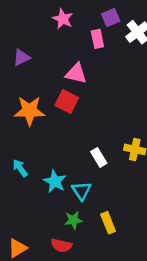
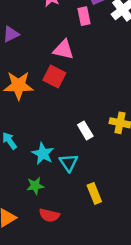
green star: (73, 220) -> (35, 186), moved

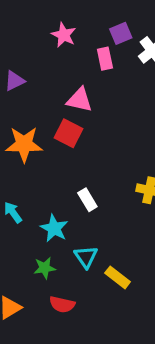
white rectangle: (85, 130) -> (87, 200), moved
cyan triangle: (69, 163) -> (86, 257), moved
yellow rectangle: (94, 193) -> (118, 277), turned -30

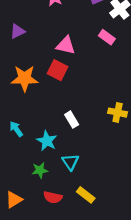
pink rectangle: (105, 59) -> (107, 37), moved, turned -42
yellow rectangle: (118, 277) -> (86, 195), moved

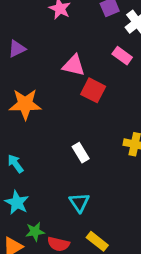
red square: (57, 70) -> (93, 90), moved
cyan star: (47, 141) -> (17, 203), moved
green star: (40, 170) -> (35, 232), moved

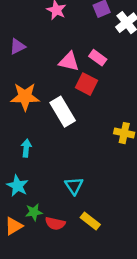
pink rectangle: (122, 56) -> (98, 58), moved
white rectangle: (81, 153) -> (63, 112), moved, size x1.6
cyan arrow: (16, 164) -> (26, 148), moved, turned 42

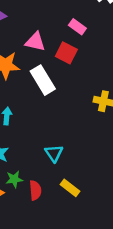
pink triangle: (69, 61) -> (35, 42), moved
red semicircle: (55, 223) -> (35, 190), turned -108

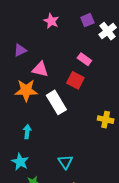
pink triangle: (35, 42) -> (40, 69), moved

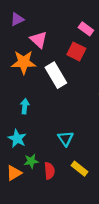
pink triangle: (40, 69) -> (39, 40), turned 30

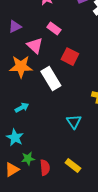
pink rectangle: (86, 29) -> (54, 29), moved
cyan arrow: (25, 106) -> (22, 108), turned 56
cyan triangle: (66, 139) -> (74, 122), moved

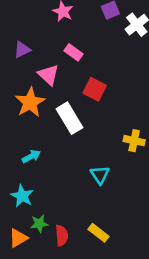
orange star: (21, 67) -> (30, 102), turned -30

